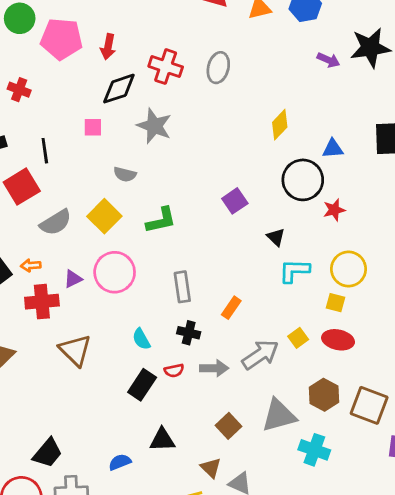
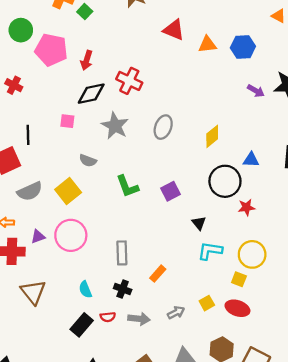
gray ellipse: (218, 68) -> (163, 127), moved
green L-shape: (161, 220) -> (127, 186), moved, turned 75
gray arrow: (260, 355) -> (176, 313), size x0.6

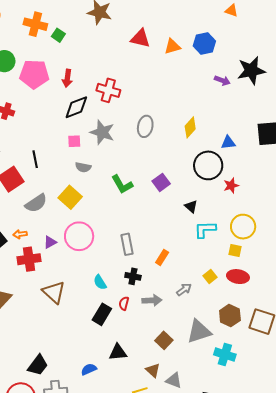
pink square: (67, 121) -> (74, 141), moved
black line: (28, 135) -> (35, 159), moved
red semicircle: (108, 317) -> (124, 303), turned 120

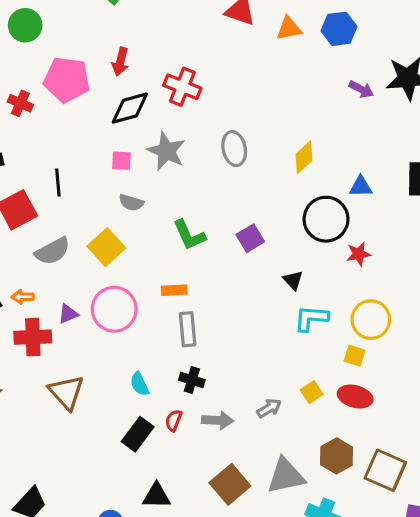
pink pentagon: (34, 74) -> (67, 80), moved
gray ellipse: (145, 126) -> (234, 149), turned -30
orange rectangle: (162, 257) -> (174, 290), moved, turned 49
brown square: (164, 340) -> (230, 484), size x1.4

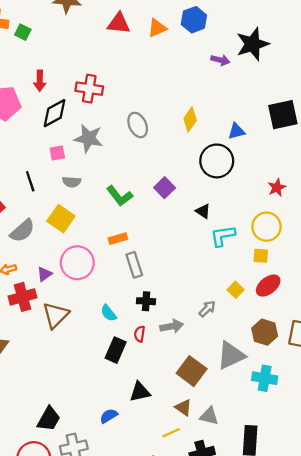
black line: (58, 183) -> (30, 181), moved
red star: (359, 254) -> (277, 188), moved
brown triangle: (66, 392) -> (56, 315), moved, turned 40
red ellipse: (355, 397) -> (268, 286), turned -40

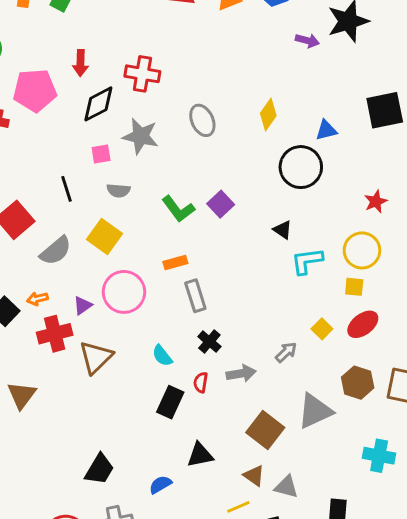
purple square: (165, 188) -> (221, 204), moved
black cross: (146, 301) -> (209, 342), turned 36
cyan cross: (265, 378) -> (379, 456), moved
black trapezoid: (49, 419) -> (99, 469), moved

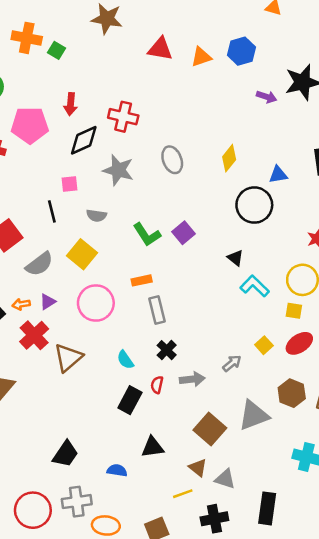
pink square: (101, 154) -> (70, 184), moved
cyan L-shape: (307, 261) -> (255, 286), turned 48
purple triangle: (83, 305) -> (48, 302), moved
red cross: (55, 334) -> (34, 335), turned -32
blue semicircle: (160, 485) -> (117, 470), turned 36

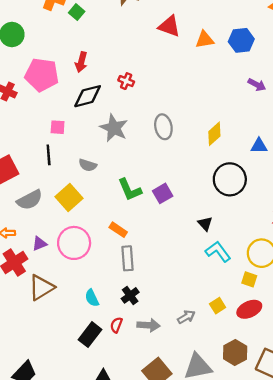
red cross: (123, 117) -> (126, 81), size x0.6
blue triangle: (278, 175) -> (259, 146), moved
pink square: (70, 184) -> (58, 127), moved
orange rectangle: (142, 280) -> (118, 230), turned 36
purple triangle: (48, 302) -> (39, 244), moved

